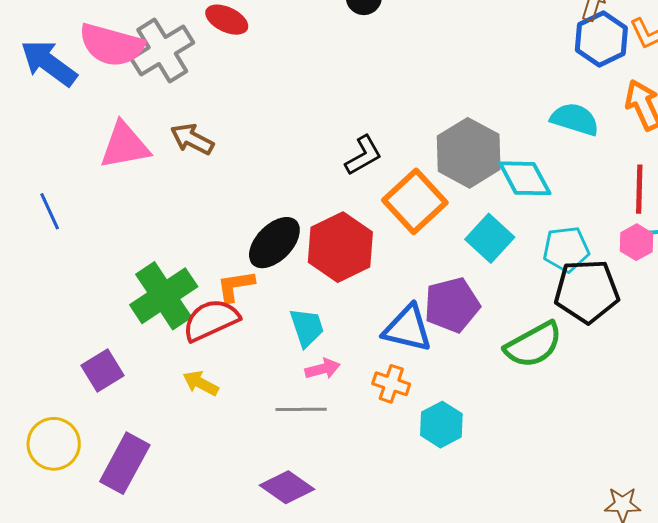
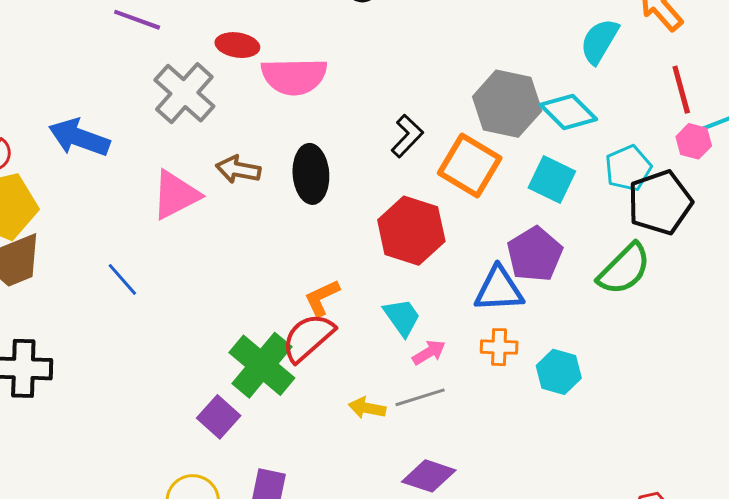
pink semicircle: (112, 45) -> (294, 76), moved
cyan semicircle: (575, 119) -> (599, 41), turned -60
black ellipse: (274, 243) -> (311, 174), moved, turned -32
green cross: (164, 296) -> (262, 365), moved
yellow arrow: (201, 383) -> (367, 408), moved

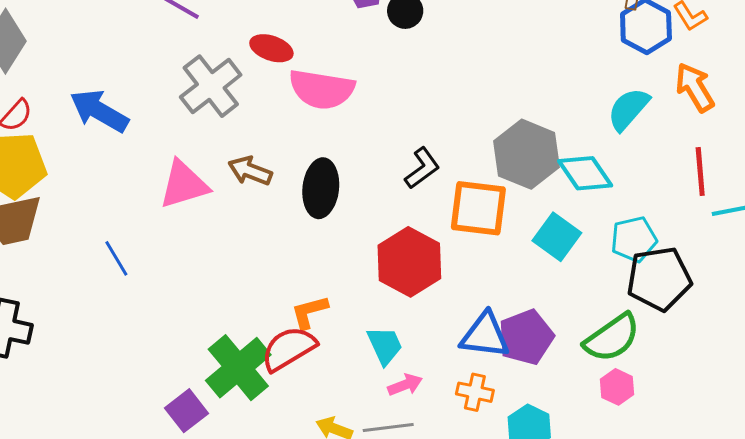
pink hexagon: (694, 141) -> (617, 387), moved
orange square: (470, 165) -> (478, 208), turned -34
purple pentagon: (535, 254) -> (526, 337), moved

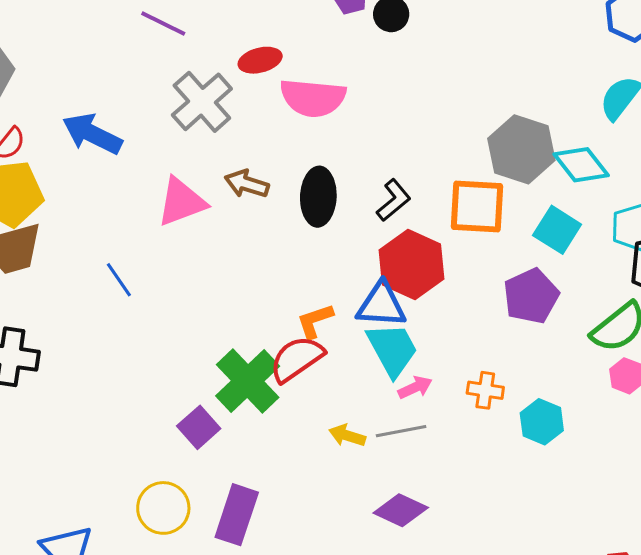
red ellipse: (271, 48) -> (260, 60), turned -30
black L-shape: (422, 168) -> (394, 200), moved
blue triangle: (485, 335) -> (381, 305), moved
purple pentagon: (526, 337) -> (531, 296), moved
cyan trapezoid: (385, 345) -> (392, 349), size x1.4

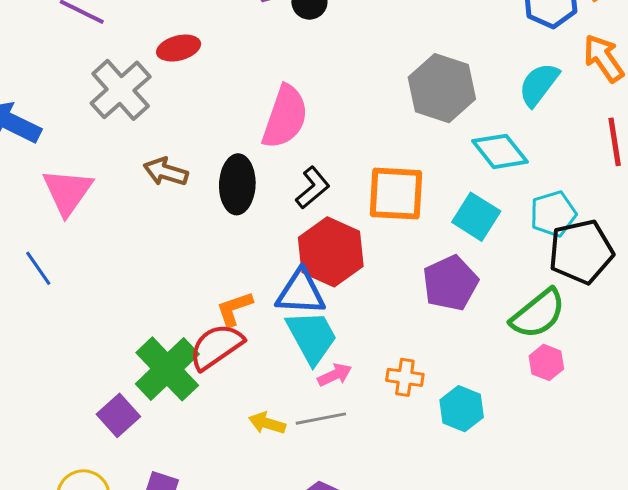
pink semicircle: (313, 98) -> (285, 117), moved, turned -76
gray hexagon: (521, 149) -> (442, 88), moved
pink triangle: (181, 202) -> (67, 192), moved, turned -34

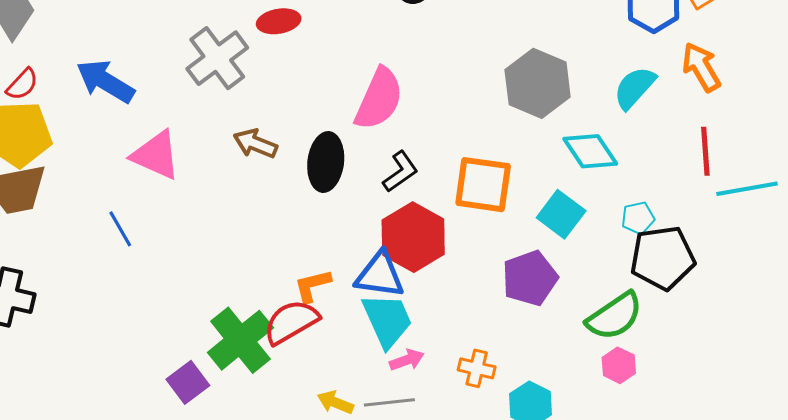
pink triangle: (67, 192) -> (156, 155), turned -46
cyan pentagon: (553, 214) -> (638, 218), size x0.7

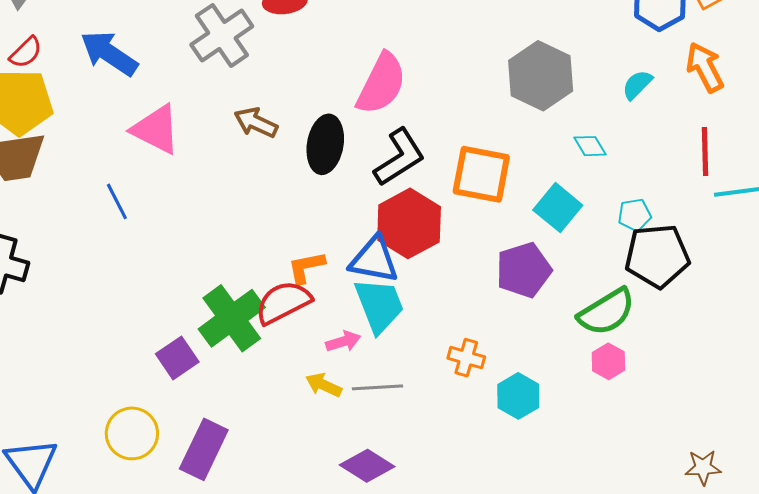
cyan semicircle: (635, 88) -> (637, 85), size x0.7
cyan diamond: (590, 151) -> (590, 146), size x0.6
black L-shape: (400, 172) -> (399, 157), size x1.4
pink arrow: (407, 360) -> (343, 341), moved

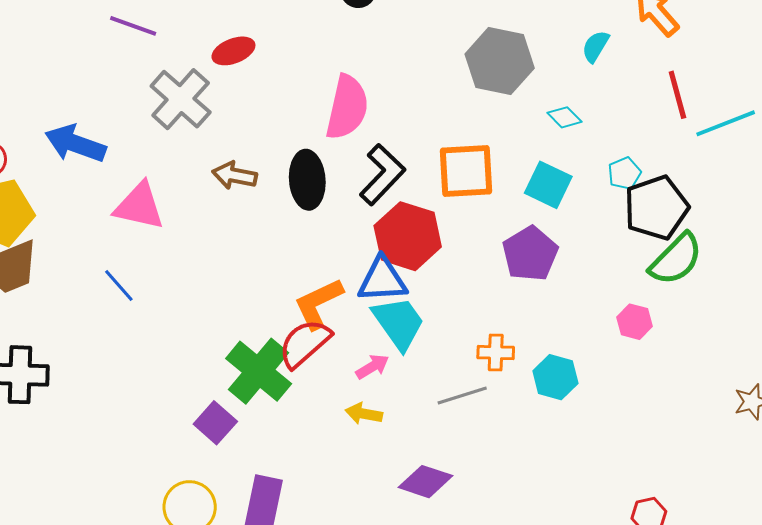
orange L-shape: (306, 267) -> (318, 304), size x1.4
green semicircle: (606, 312) -> (676, 259), moved
gray line: (378, 387) -> (462, 396), moved

